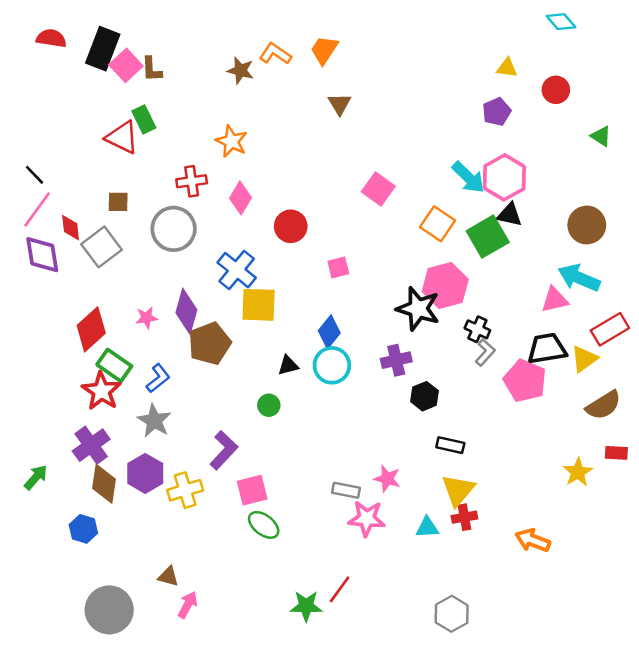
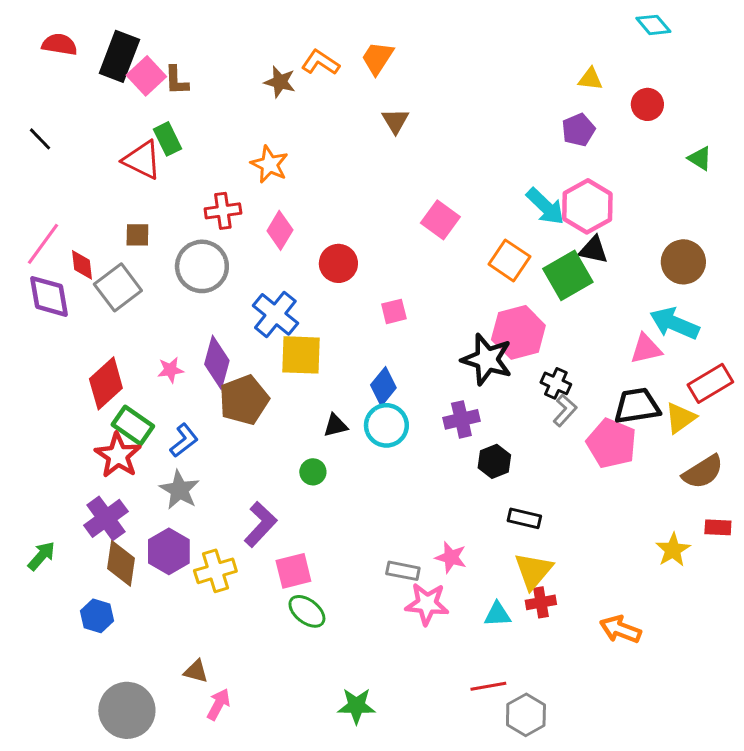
black line: (35, 175) -> (40, 139), moved
red line: (340, 589) -> (488, 686), moved, turned 44

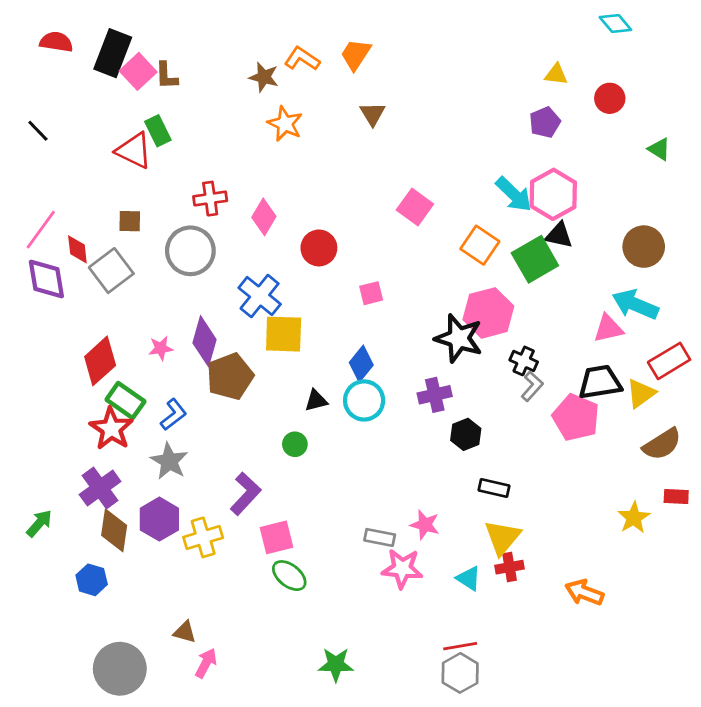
orange star: (269, 164) -> (285, 124), moved
cyan triangle: (497, 614) -> (469, 578), turned 36
gray hexagon: (526, 715) -> (460, 673), moved

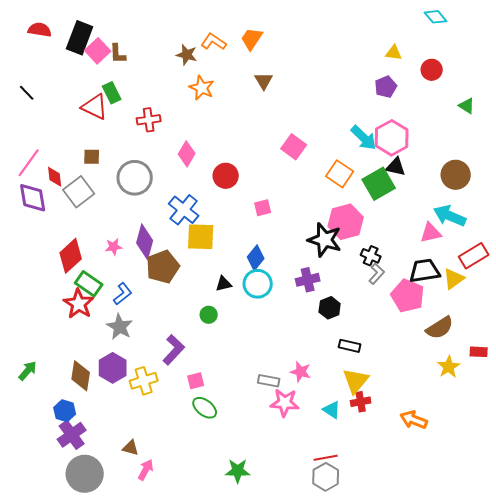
red cross: (210, 199) -> (149, 120), moved
brown semicircle: (662, 444) -> (440, 328), moved
purple cross: (100, 488) -> (72, 435), moved
pink square: (277, 537) -> (196, 381), size x0.7

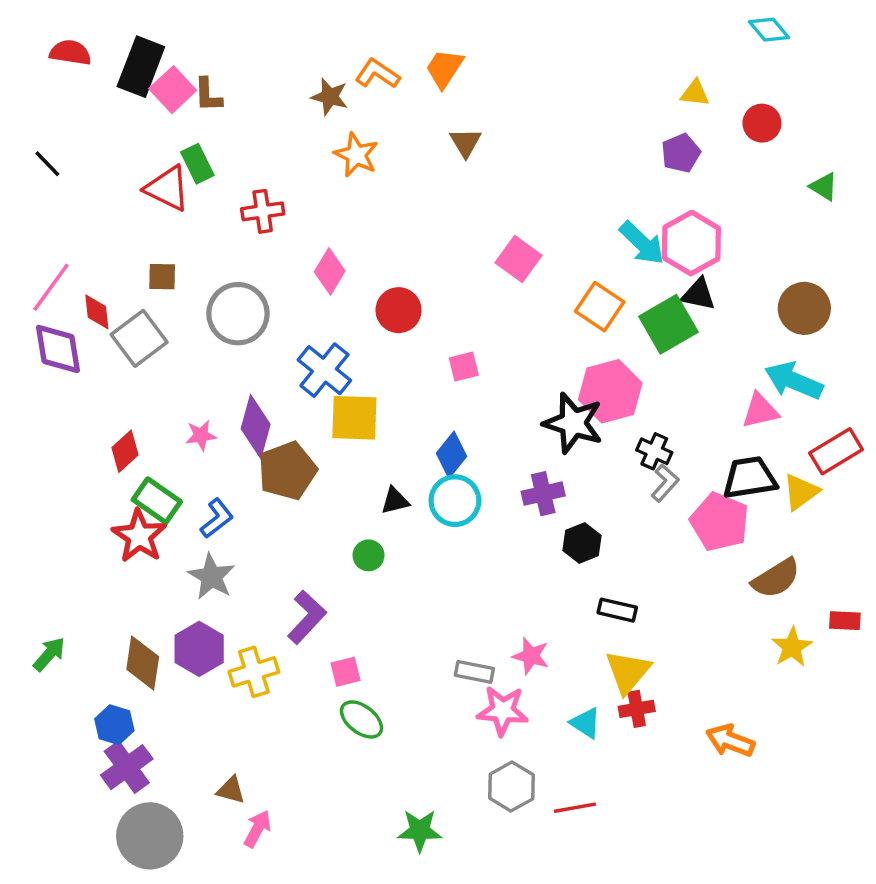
red diamond: (71, 256) -> (125, 451), size x0.7
gray hexagon: (326, 477) -> (511, 786), moved

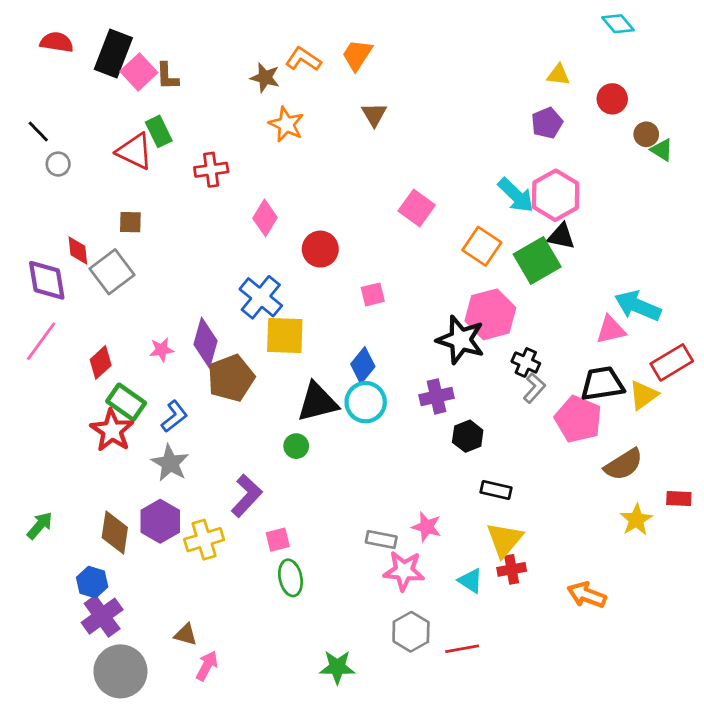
pink line: (51, 287) -> (41, 341), moved
brown circle: (804, 308) -> (646, 134), moved, size x0.6
gray circle: (238, 314) -> (58, 164), moved, size x0.5
black triangle: (395, 501) -> (317, 402), size x1.8
green ellipse: (361, 719) -> (291, 578), turned 40

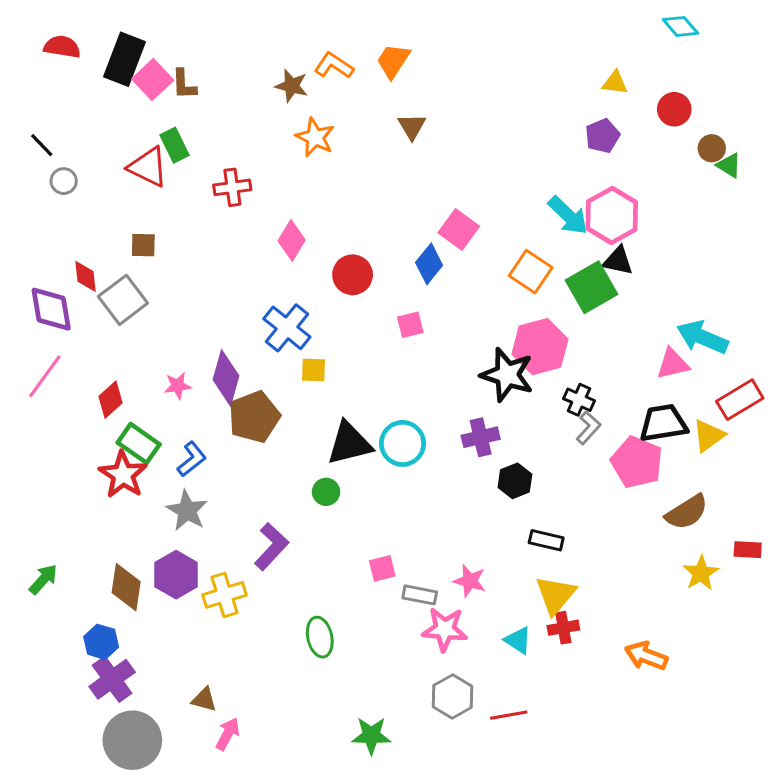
yellow square: (285, 336) -> (314, 370), size x0.6
blue diamond: (363, 365) -> (429, 264), moved
pink square: (278, 540) -> (382, 568), moved

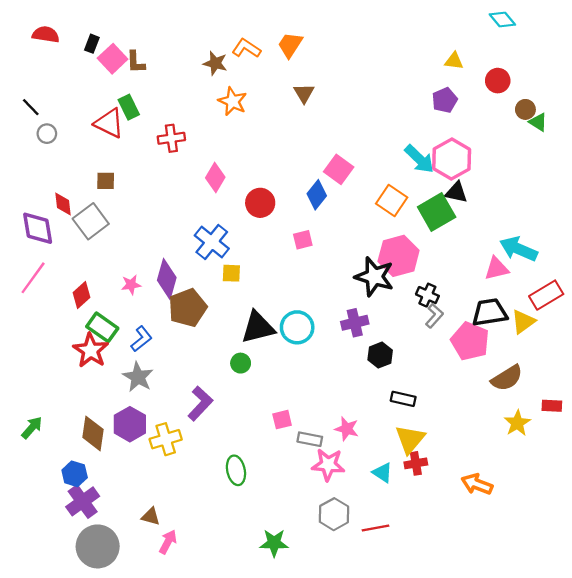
black rectangle: (125, 59) -> (92, 44), size x0.5

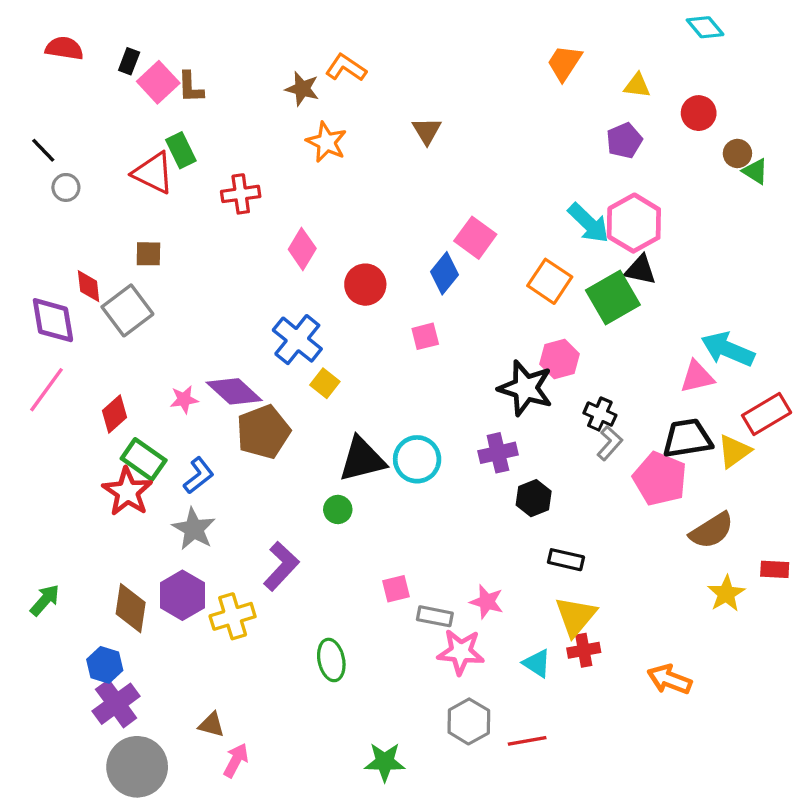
orange trapezoid: (290, 45) -> (564, 63), moved
pink hexagon: (399, 256) -> (559, 359), size x0.7
yellow square: (231, 273) -> (325, 383), turned 36
purple diamond: (167, 279) -> (234, 391), turned -63

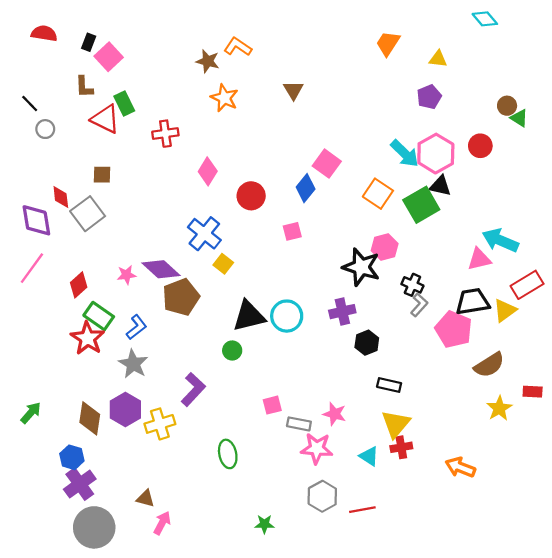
brown L-shape: (191, 87) -> (84, 87), moved
red circle: (699, 113) -> (480, 146), moved
green star: (385, 762) -> (264, 524), size x0.7

